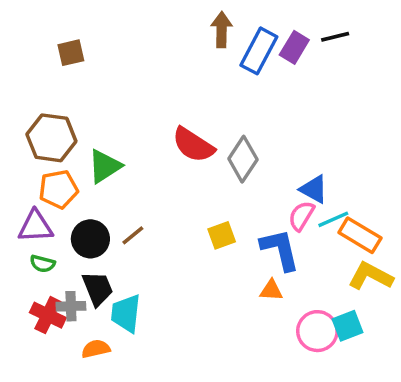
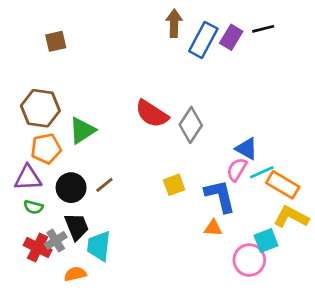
gray cross: (71, 306) -> (56, 241), turned -30
cyan square: (347, 326) -> (266, 241), moved

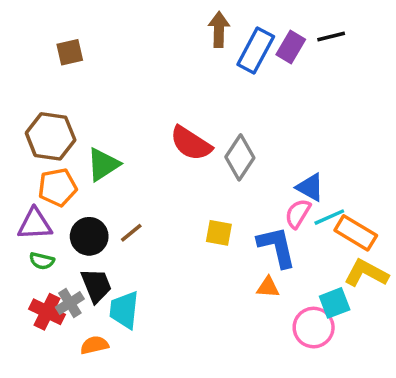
yellow square: (174, 185) -> (219, 233), turned 30

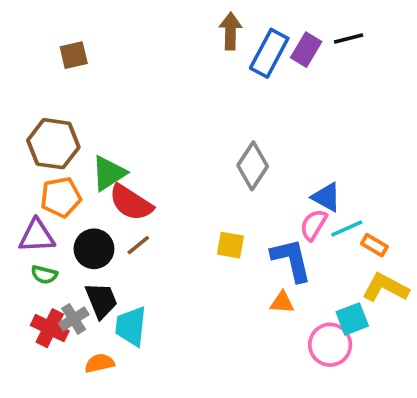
red semicircle: (191, 143) -> (131, 203), moved
orange rectangle: (356, 233) -> (374, 245), size x0.6

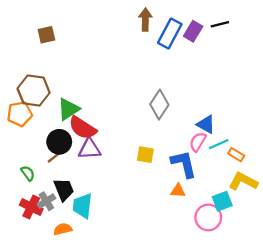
orange pentagon: (61, 197) -> (20, 114), moved
purple triangle: (37, 236) -> (89, 149), moved
brown line: (138, 245) -> (55, 157), moved
black circle: (94, 249) -> (59, 142), moved
green semicircle: (44, 275) -> (28, 173), turned -140

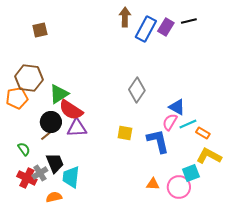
orange triangle: (178, 191) -> (153, 184), moved

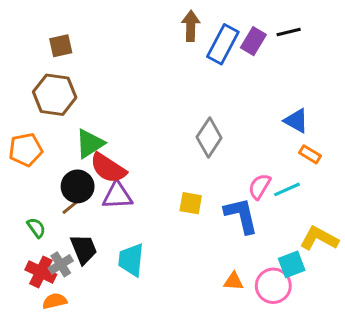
brown hexagon: (29, 78) -> (55, 95), moved
blue triangle: (177, 107) -> (296, 121), moved
orange rectangle: (203, 133) -> (310, 154), moved
cyan trapezoid: (71, 177) -> (131, 260), moved
orange semicircle: (54, 197) -> (55, 301), moved

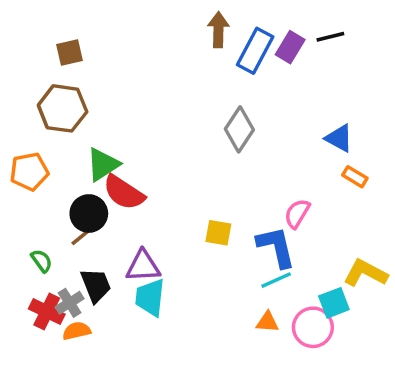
gray diamond: (209, 137) -> (239, 129), moved
cyan line: (287, 189) -> (276, 280), moved
purple triangle: (117, 196) -> (143, 266), moved
orange semicircle: (55, 301) -> (77, 331), moved

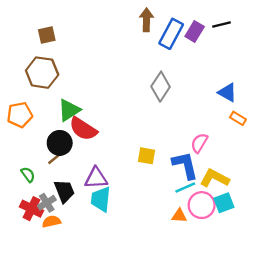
yellow L-shape: (365, 273) -> (215, 178), moved
pink circle: (313, 327) -> (202, 205), moved

